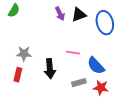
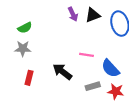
green semicircle: (14, 11) -> (25, 28), moved, turned 32
gray star: (24, 54) -> (23, 49), moved
black arrow: (50, 69) -> (62, 72), turned 132

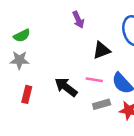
black triangle: (93, 15) -> (102, 50), moved
pink line: (86, 55) -> (94, 80), moved

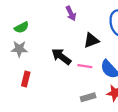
black arrow: (66, 87) -> (61, 56), moved
gray rectangle: (102, 104) -> (88, 97), moved

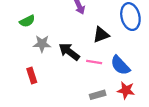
gray star: (19, 49) -> (42, 44), moved
red rectangle: (26, 79) -> (32, 76), turned -32

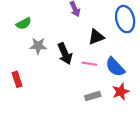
black arrow: (69, 52) -> (65, 54), turned -150
red rectangle: (32, 76) -> (17, 79), moved
red star: (126, 90) -> (121, 92), turned -30

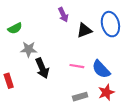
black triangle: (96, 37) -> (84, 30), moved
black arrow: (65, 54) -> (42, 68), moved

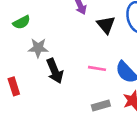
black triangle: (84, 30) -> (106, 25), turned -49

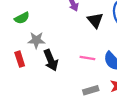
red rectangle: (14, 86) -> (20, 59), moved

